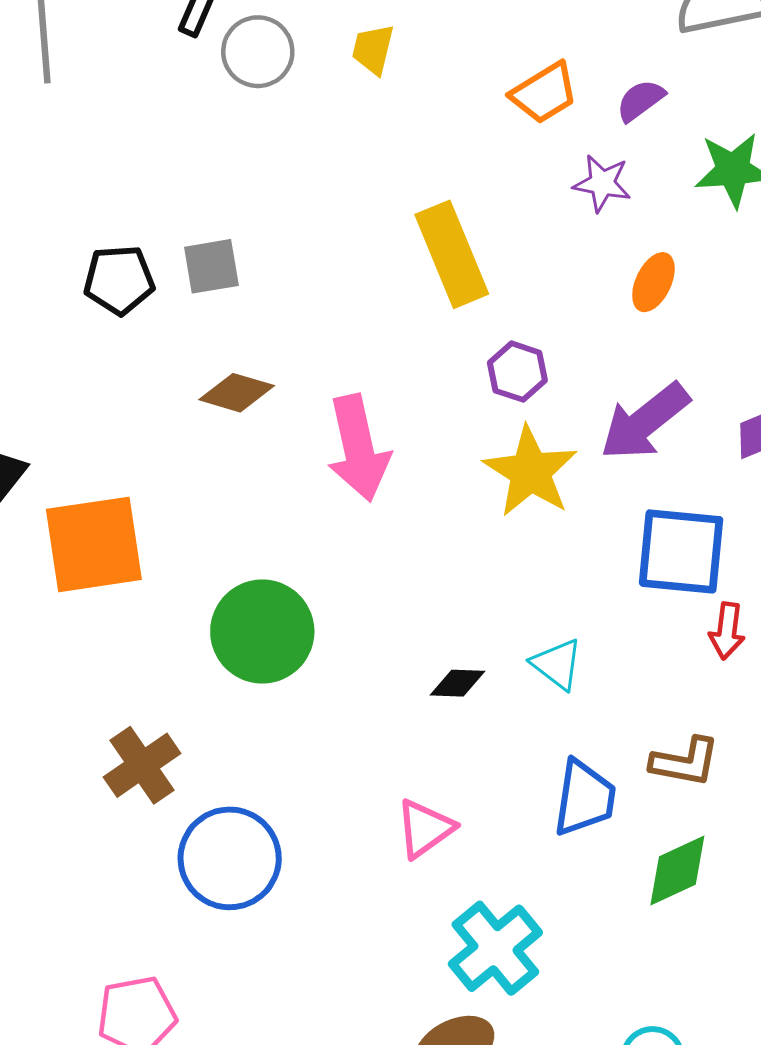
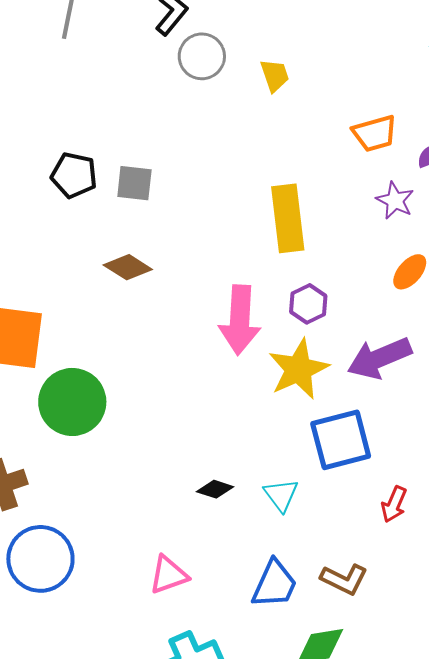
yellow trapezoid: (373, 49) -> (275, 75), turned 132
pink arrow: (358, 448) -> (240, 320), moved
blue square: (681, 551) -> (341, 440), moved, turned -36
green circle: (262, 631) -> (72, 402), moved

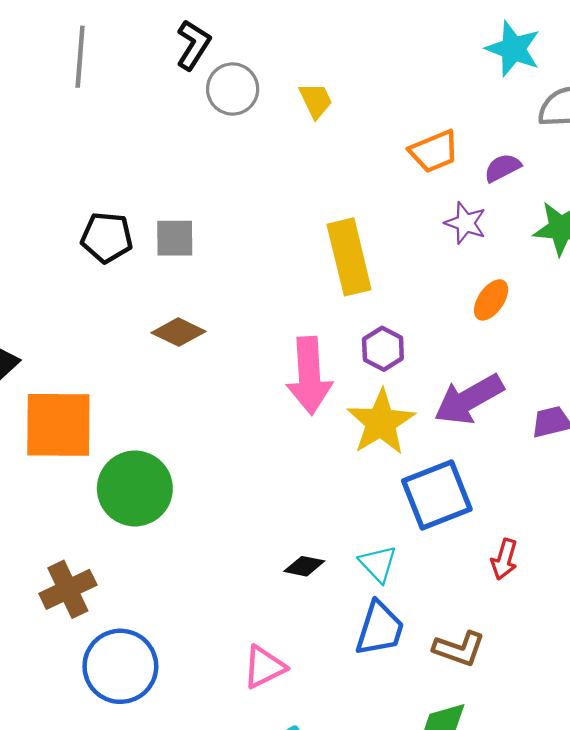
blue trapezoid: (275, 584) -> (380, 629), moved

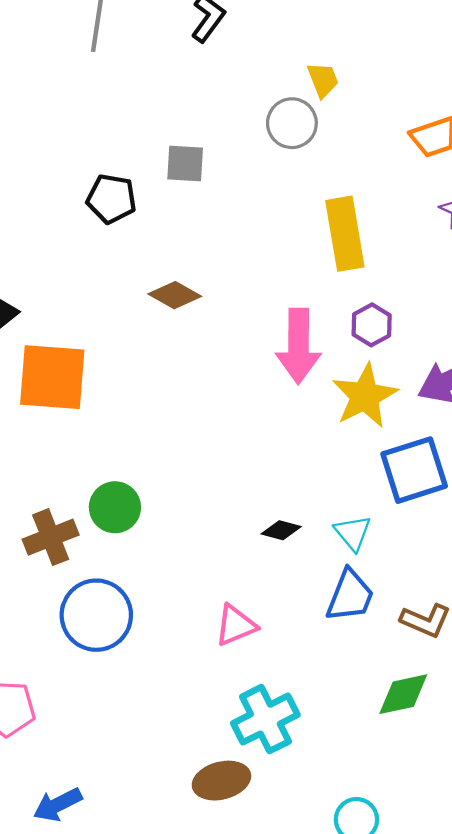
gray circle: (233, 89) -> (292, 123), moved
gray square: (175, 238) -> (185, 163), moved
green circle: (135, 488) -> (115, 507), moved, size x0.7

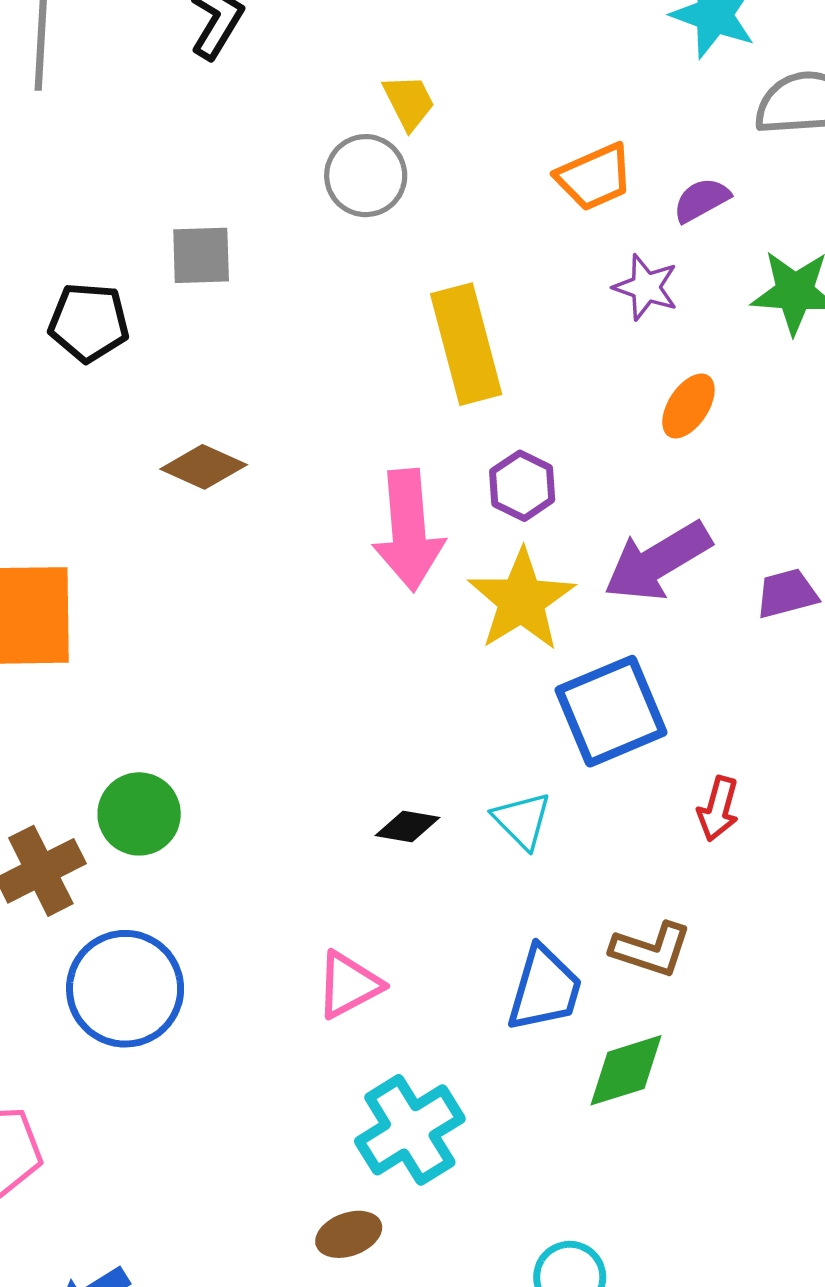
blue trapezoid: (350, 596) -> (545, 989), moved
brown ellipse: (221, 781) -> (349, 1234), size x0.7

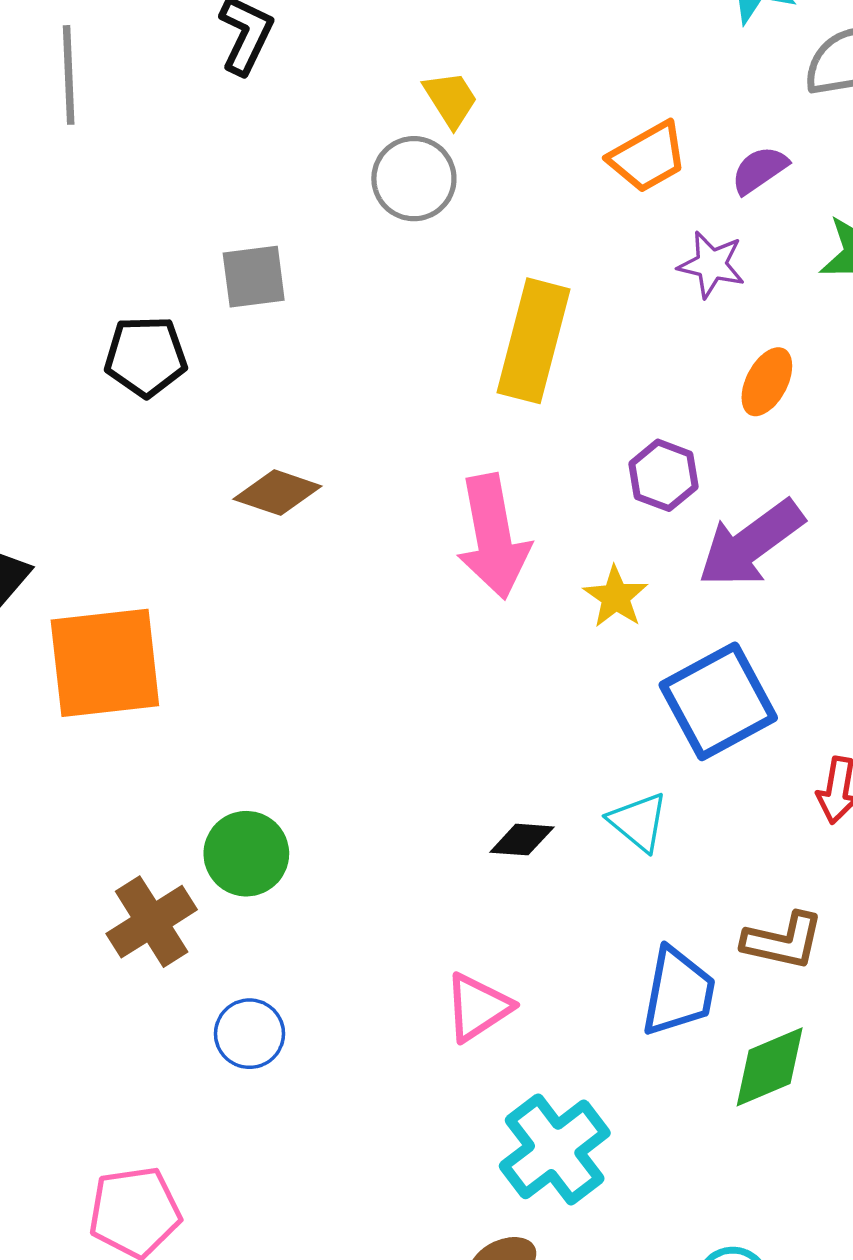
yellow rectangle: (466, 344) -> (533, 341), turned 35
purple hexagon: (522, 486) -> (663, 475), moved
yellow star: (521, 600) -> (616, 597), size x0.6
blue circle: (125, 989) -> (249, 1034), size x0.6

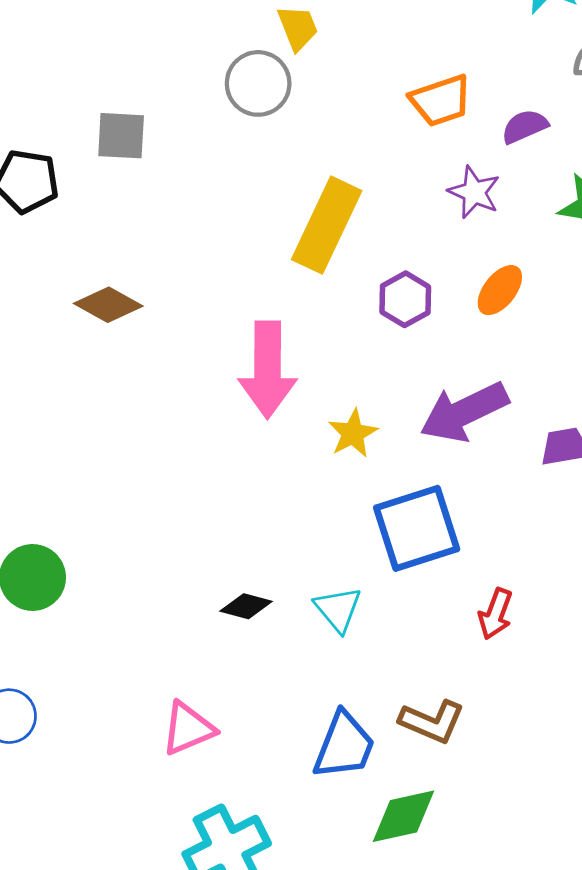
purple hexagon: (663, 475) -> (405, 299), moved

